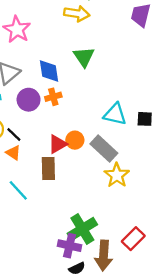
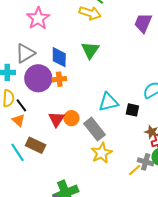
purple circle: (29, 100) -> (38, 78), size x1.4
cyan triangle: (115, 114) -> (108, 102), turned -35
red triangle: (58, 144) -> (56, 119), turned -36
brown rectangle: (48, 169) -> (36, 145), moved, turned -72

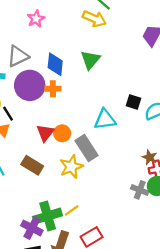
pink star: (38, 18) -> (36, 19), size x0.7
black square: (132, 110) -> (133, 102), moved
brown rectangle: (36, 145) -> (32, 165), moved
yellow star: (102, 153) -> (71, 167), moved
yellow line: (135, 170) -> (72, 210), moved

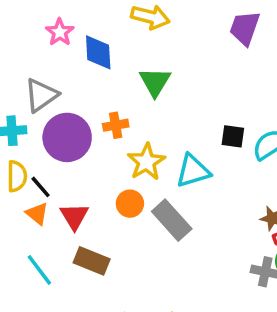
blue diamond: (55, 64) -> (98, 52), moved
orange cross: (53, 89) -> (116, 125), moved
red triangle: (45, 133) -> (74, 216), moved
yellow star: (71, 167) -> (146, 162), moved

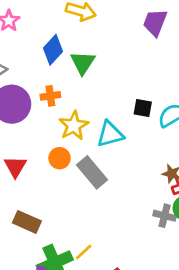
blue diamond: (98, 52) -> (53, 50), moved, turned 44
brown rectangle: (92, 261) -> (27, 222), moved

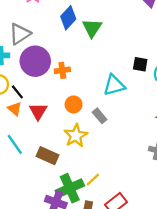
orange cross: (50, 96) -> (62, 70), moved
yellow star: (74, 126) -> (76, 136), moved
gray rectangle: (92, 172) -> (100, 116), size x0.6

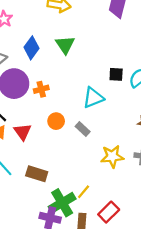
blue diamond: (68, 18) -> (32, 48), moved
yellow star: (76, 136) -> (112, 156), moved, turned 30

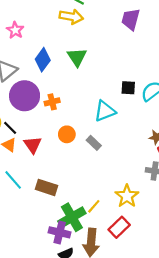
yellow star: (112, 156) -> (127, 196), moved, turned -30

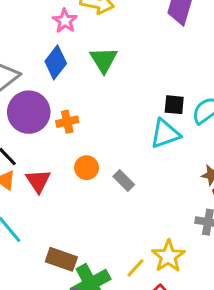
pink star: (15, 30) -> (65, 21), moved
cyan triangle: (105, 111) -> (165, 134), moved
brown rectangle: (47, 187) -> (61, 259), moved
yellow line: (94, 206) -> (135, 268), moved

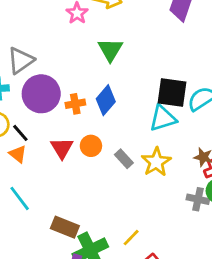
blue diamond: (56, 62) -> (106, 100), moved
black square: (174, 105) -> (172, 93), size x1.6
red triangle: (38, 181) -> (62, 148), moved
yellow star: (168, 256) -> (156, 162), moved

